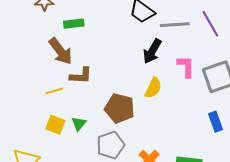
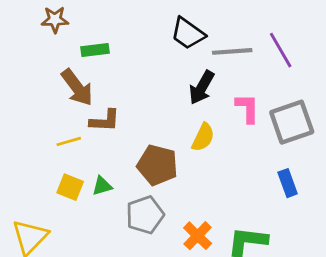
green triangle: (79, 124) -> (102, 186), turned 35

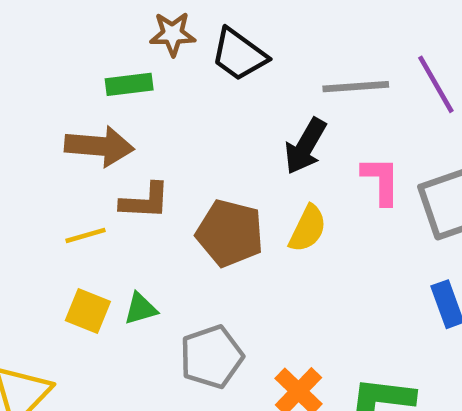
brown star: (55, 20) -> (173, 34), moved
black trapezoid: (188, 33) -> (239, 55), moved
brown arrow: (77, 87) -> (99, 146), turned -48
brown pentagon: (157, 165) -> (230, 233), moved

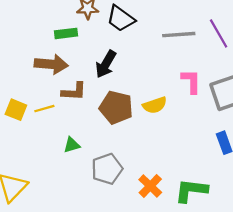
black arrow: (305, 146) -> (106, 64), moved
yellow semicircle: (308, 229) -> (155, 105), turned 45
yellow square: (88, 311) -> (16, 110), moved

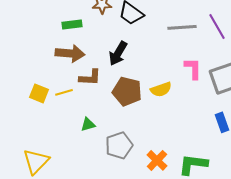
green rectangle: (66, 33) -> (72, 24), moved

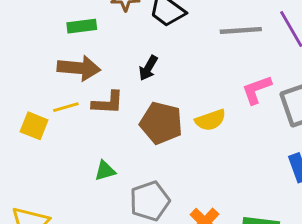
black arrow: (118, 53) -> (148, 68), size x0.7
pink L-shape: (193, 68) -> (257, 90), turned -110
yellow line: (64, 92) -> (66, 107), moved

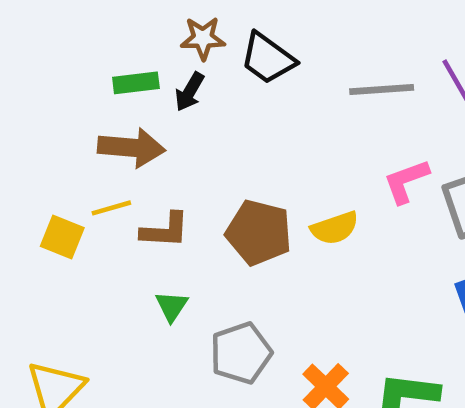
black arrow: (148, 68) -> (190, 92), moved
brown L-shape: (108, 103) -> (165, 230), moved
green triangle: (105, 171) -> (172, 306), turned -40

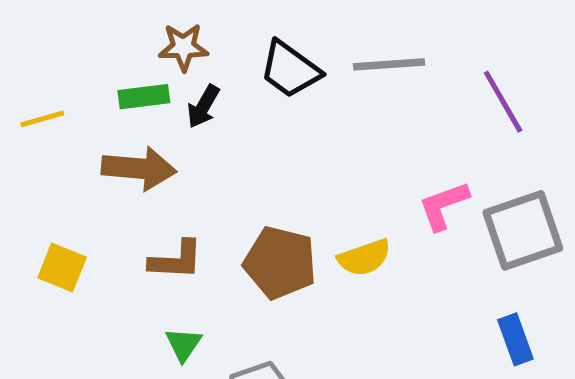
brown star: (203, 38) -> (183, 47), moved
gray line: (382, 90) -> (389, 64), moved
yellow line: (111, 208) -> (42, 119), moved

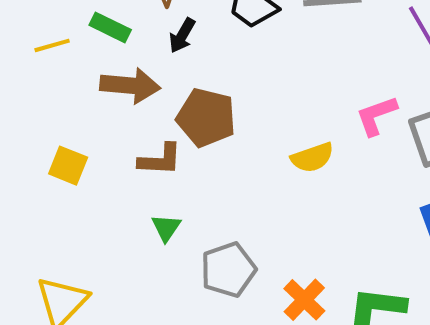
green rectangle: (144, 97) -> (110, 27), moved, turned 33
brown pentagon: (280, 263) -> (206, 118), moved

